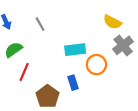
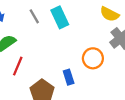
cyan rectangle: (75, 50) -> (60, 17), moved, turned 72

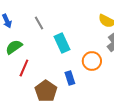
cyan rectangle: (60, 17) -> (62, 43), moved

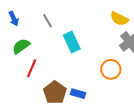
orange circle: (92, 61) -> (111, 69), moved
blue rectangle: (70, 78) -> (78, 94), moved, turned -56

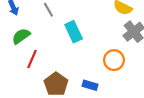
blue rectangle: (78, 94) -> (90, 85), moved

